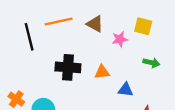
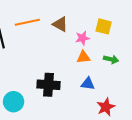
black cross: (68, 67) -> (49, 85), moved
orange triangle: (102, 72) -> (84, 57), moved

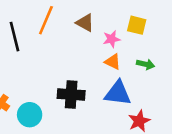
orange line: (27, 22) -> (46, 20), turned -55
orange triangle: (84, 57) -> (113, 62), turned 32
blue triangle: (88, 84) -> (118, 93), size x1.6

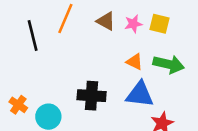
pink star: (111, 39) -> (133, 24), moved
green arrow: (146, 64) -> (169, 64), size x1.6

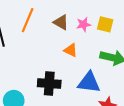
orange triangle: (135, 62) -> (71, 50), moved

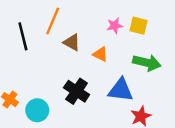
brown triangle: (61, 22) -> (72, 42), moved
black cross: (49, 83) -> (77, 91), turned 30

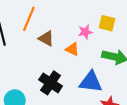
pink star: (115, 26) -> (85, 32), moved

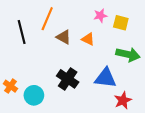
pink star: (85, 32) -> (100, 16), moved
orange triangle: (72, 49) -> (88, 39), moved

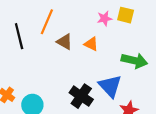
yellow square: (121, 23) -> (126, 15), moved
blue triangle: (105, 78) -> (110, 86), turned 40
black cross: (68, 79) -> (81, 96), moved

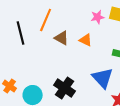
black cross: (81, 96) -> (65, 88), moved

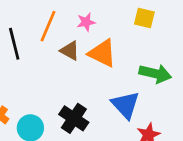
pink star: (98, 17) -> (86, 22), moved
orange triangle: (86, 40) -> (102, 53), size x1.6

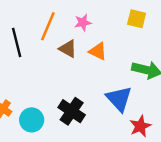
orange triangle: (102, 53) -> (98, 51), size x0.7

